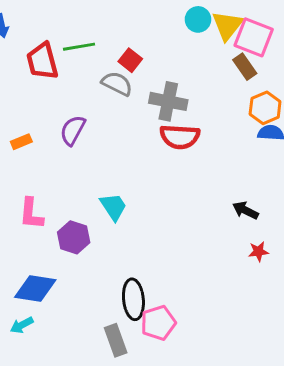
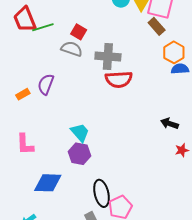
red trapezoid: (42, 61) -> (25, 19), moved
orange rectangle: (21, 142) -> (23, 94), moved
purple hexagon: (74, 237) -> (80, 154), moved
blue diamond: (35, 289) -> (48, 183), moved

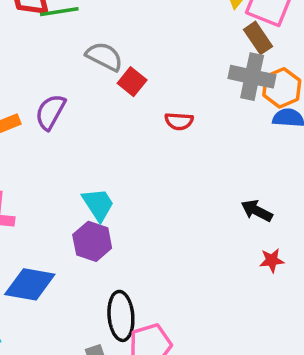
red square: (79, 32) -> (132, 82), moved
gray cross: (108, 57) -> (252, 77), moved
red semicircle: (119, 79) -> (179, 121), size x0.6

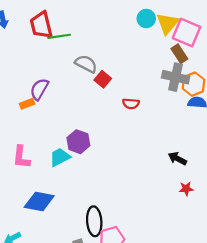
purple semicircle: (50, 112) -> (39, 89), moved
cyan trapezoid: (98, 204) -> (60, 157), moved, turned -85
purple hexagon: (92, 241) -> (78, 142), moved

